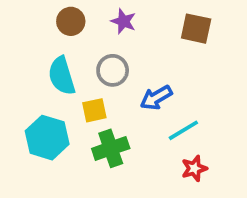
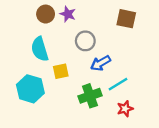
purple star: (123, 21) -> (68, 14), moved
gray circle: (113, 70) -> (85, 41), moved
green cross: (111, 148) -> (90, 96), moved

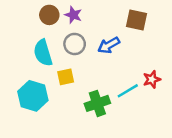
gray circle: (85, 41) -> (75, 44), moved
blue arrow: (100, 63) -> (109, 45), moved
red star: (125, 109) -> (152, 79), moved

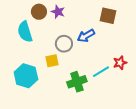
gray circle: (75, 44) -> (64, 44), moved
cyan semicircle: (43, 53) -> (25, 32), moved

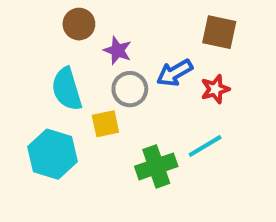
purple star: (58, 12) -> (118, 50), moved
cyan semicircle: (25, 32) -> (67, 89), moved
red star: (120, 63) -> (215, 89), moved

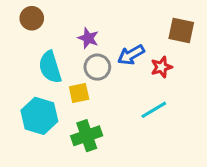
brown circle: (79, 24) -> (32, 18), moved
brown square: (219, 32) -> (181, 30), moved
green cross: (156, 166) -> (87, 136), moved

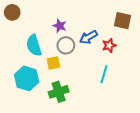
brown circle: (32, 18) -> (12, 12), moved
cyan line: (154, 110) -> (104, 74), turned -42

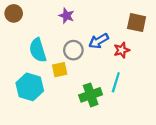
purple star: (60, 26) -> (66, 16), moved
green cross: (59, 92) -> (91, 95), moved

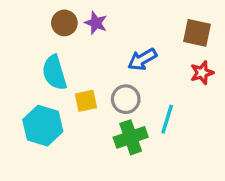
brown circle: (14, 13) -> (64, 23), moved
gray circle: (73, 50) -> (126, 99), moved
red star: (122, 50) -> (202, 73), moved

